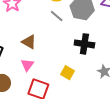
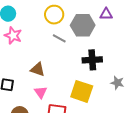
yellow square: (67, 73) -> (82, 91), size x1.6

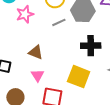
pink star: (13, 35) -> (25, 14), moved, turned 30
gray line: (59, 38) -> (59, 22), turned -56

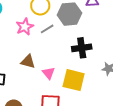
pink star: (25, 14) -> (25, 27), moved
pink triangle: (38, 75) -> (49, 73), moved

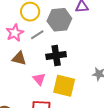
black cross: (82, 48) -> (56, 56), moved
brown triangle: (28, 62) -> (19, 58), moved

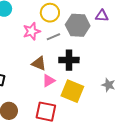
brown triangle: (19, 58) -> (39, 63), moved
pink triangle: (39, 79) -> (49, 81), turned 32

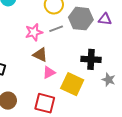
purple triangle: (102, 16) -> (105, 19), moved
pink star: (32, 31) -> (34, 32), moved
black cross: (69, 60) -> (91, 59), moved

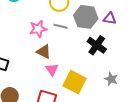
gray line: (56, 29) -> (61, 26), turned 32
black cross: (91, 59) -> (97, 45), moved, turned 30
pink triangle: (49, 72) -> (52, 70), turned -40

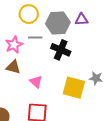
black cross: (97, 45) -> (61, 50), moved
brown triangle: (44, 52) -> (13, 67), moved
yellow square: (75, 82) -> (74, 88), moved

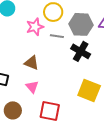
pink star: (14, 45) -> (35, 27), moved
pink triangle: (36, 82) -> (32, 87), moved

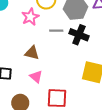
gray line: (57, 36) -> (56, 31), moved

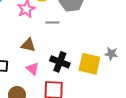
black cross: (79, 35) -> (60, 62), moved

